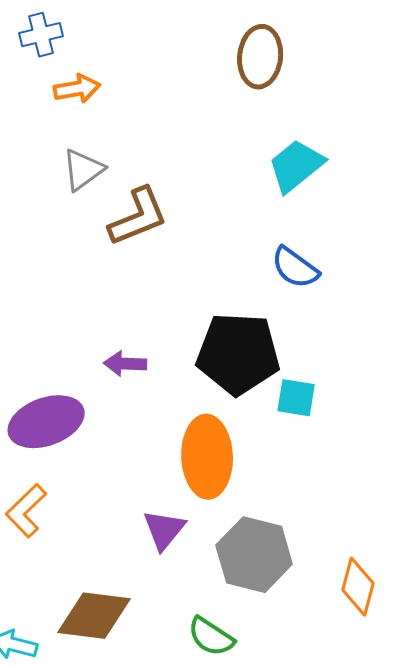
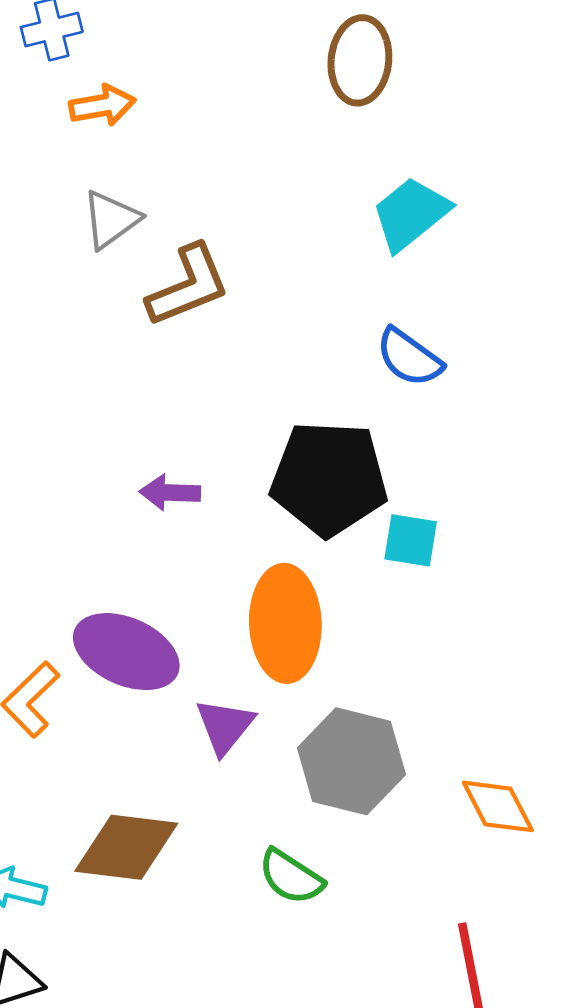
purple ellipse: (46, 422) -> (126, 652), moved, turned 44
orange diamond: (358, 587) -> (498, 806), turned -42

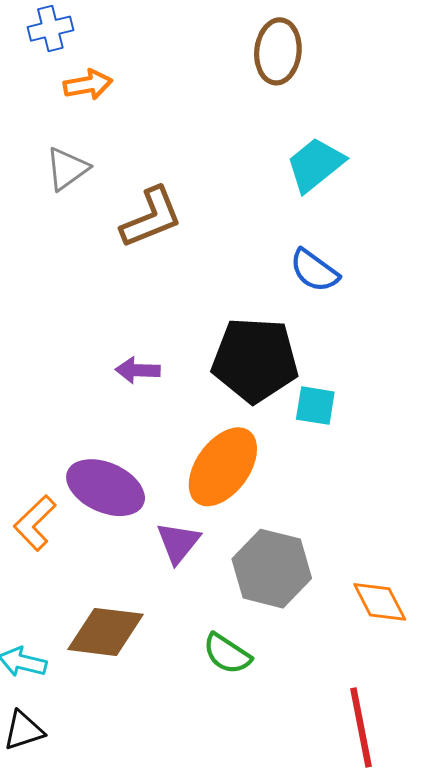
gray triangle: (111, 219) -> (67, 169), moved
orange ellipse: (285, 623) -> (223, 467), turned 38

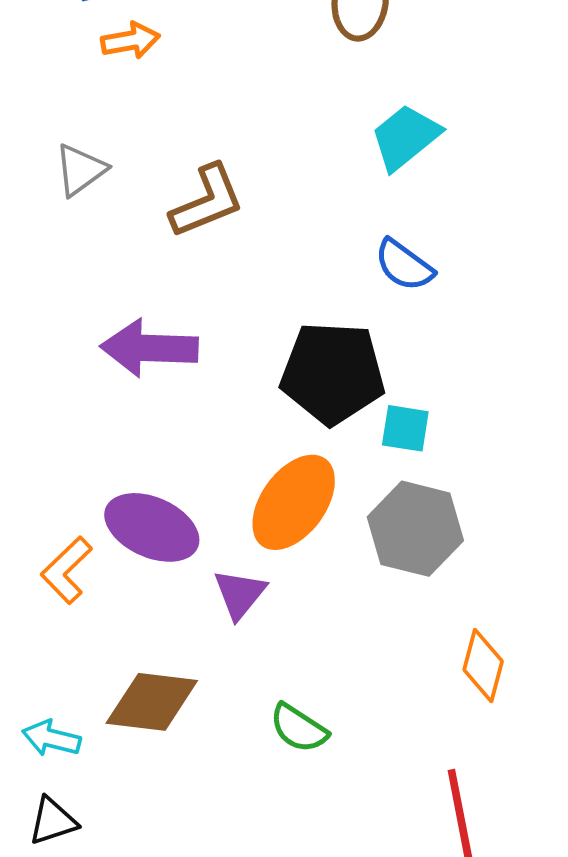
gray triangle: (67, 169) -> (80, 170), moved
purple arrow: (138, 370) -> (149, 348), moved, size x1.8
gray hexagon: (272, 569) -> (415, 529), moved
orange diamond: (380, 602) -> (483, 665), turned 42

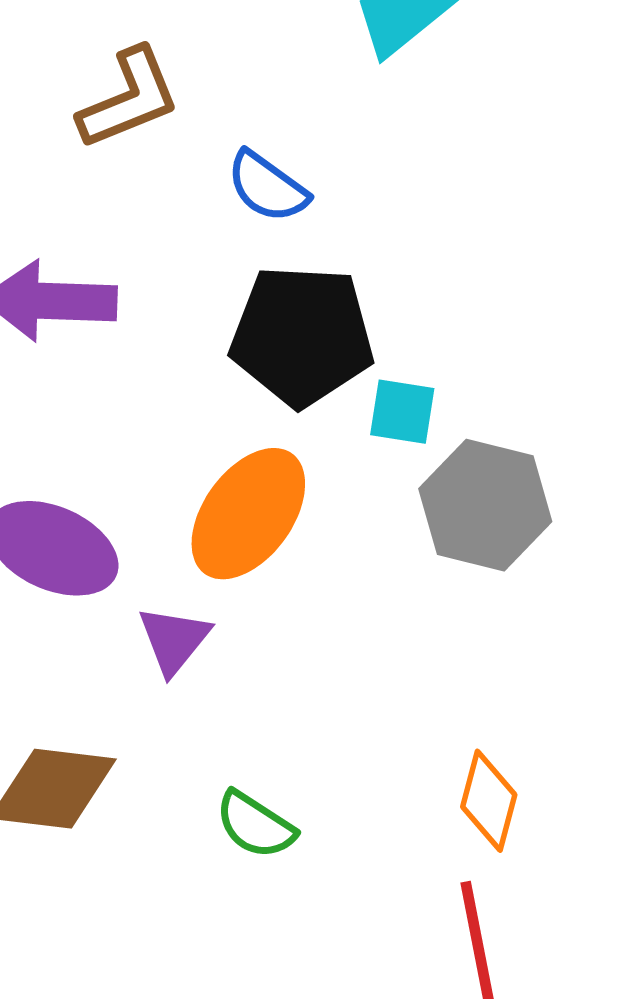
blue semicircle: (404, 265) -> (267, 187), moved
gray hexagon: (415, 529) -> (485, 505), moved
orange diamond: (483, 665) -> (489, 801), moved

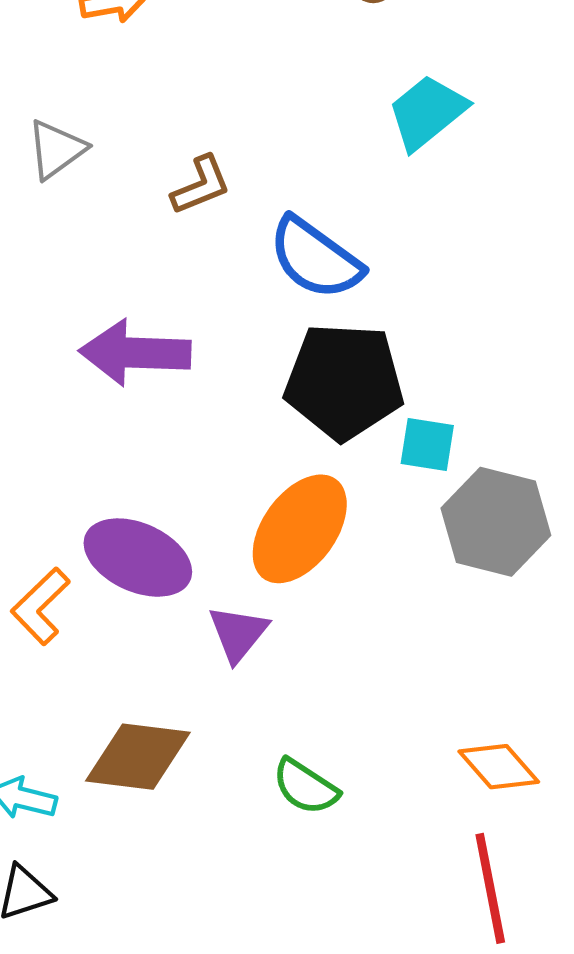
brown L-shape: (129, 99) -> (201, 185), size x0.7
blue semicircle: (267, 187) -> (315, 258), size x1.4
orange diamond: (489, 801) -> (499, 767), turned -56

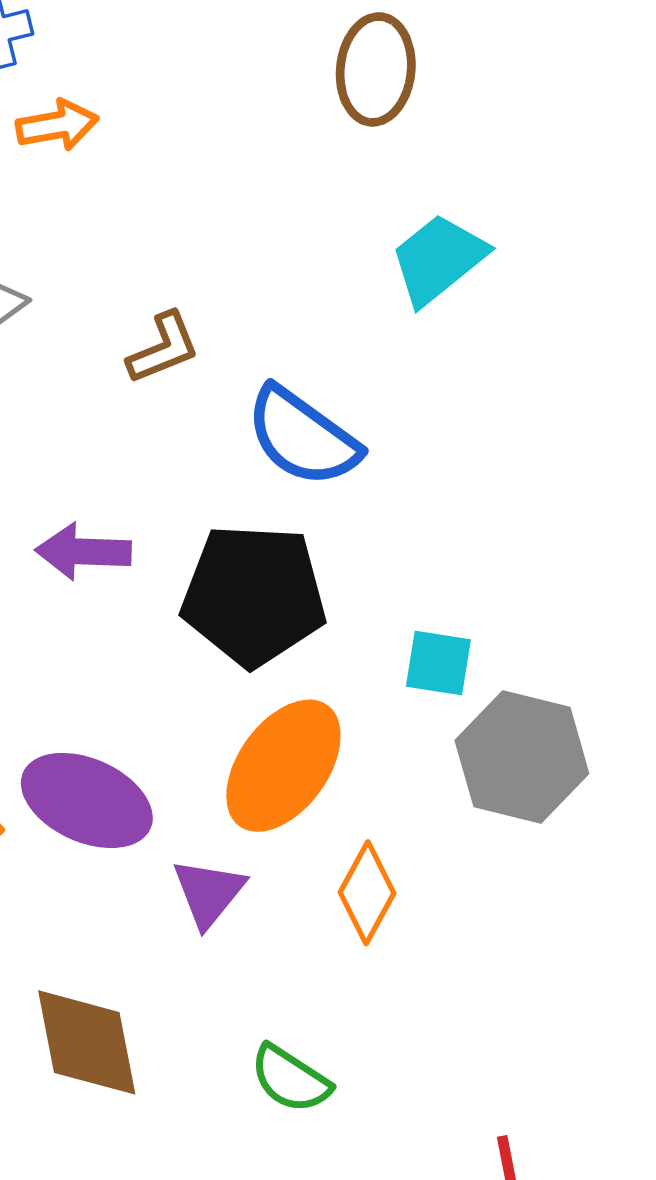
purple arrow: (135, 353) -> (83, 552), size x0.7
black pentagon: (344, 381) -> (254, 595), moved
brown diamond: (138, 757) -> (87, 1042), turned 72
orange diamond: (499, 767) -> (367, 893), moved, turned 70

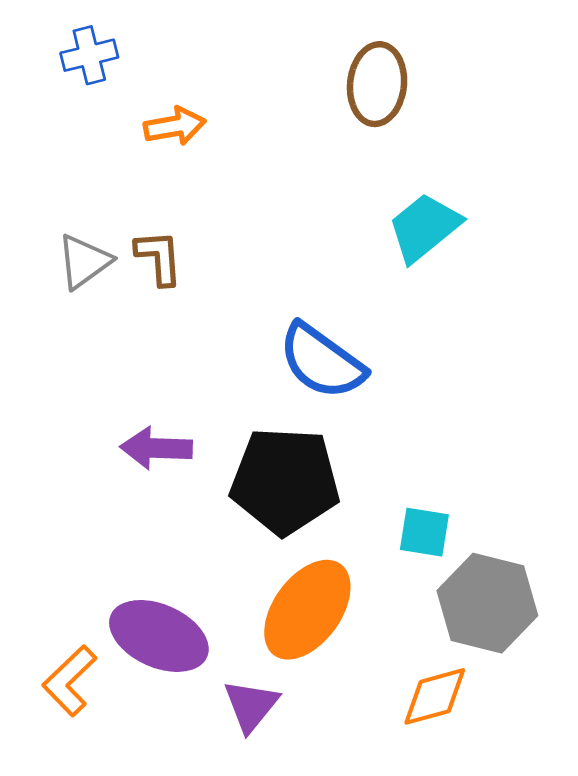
orange arrow: (57, 125) -> (175, 126), moved
brown L-shape: (163, 348) -> (159, 258), moved, turned -72
orange diamond: (367, 893) -> (435, 696), moved, turned 46

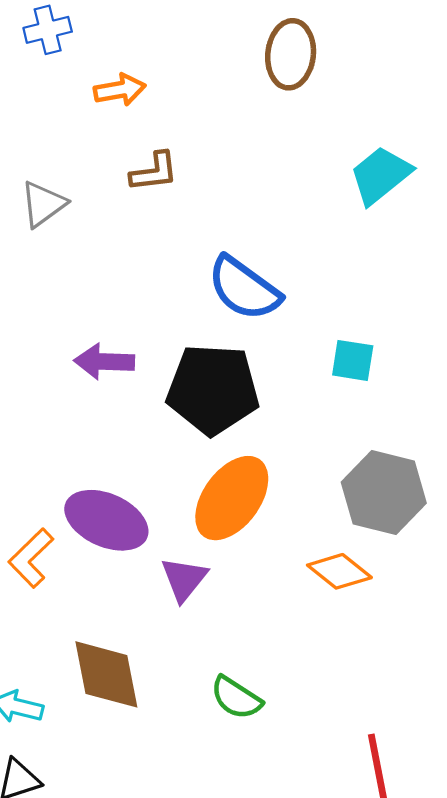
cyan trapezoid: (424, 227) -> (380, 175), moved
brown L-shape: (159, 258) -> (154, 172), moved, turned 87
cyan square: (424, 532) -> (353, 360), moved
orange diamond: (435, 696) -> (339, 571), turned 54

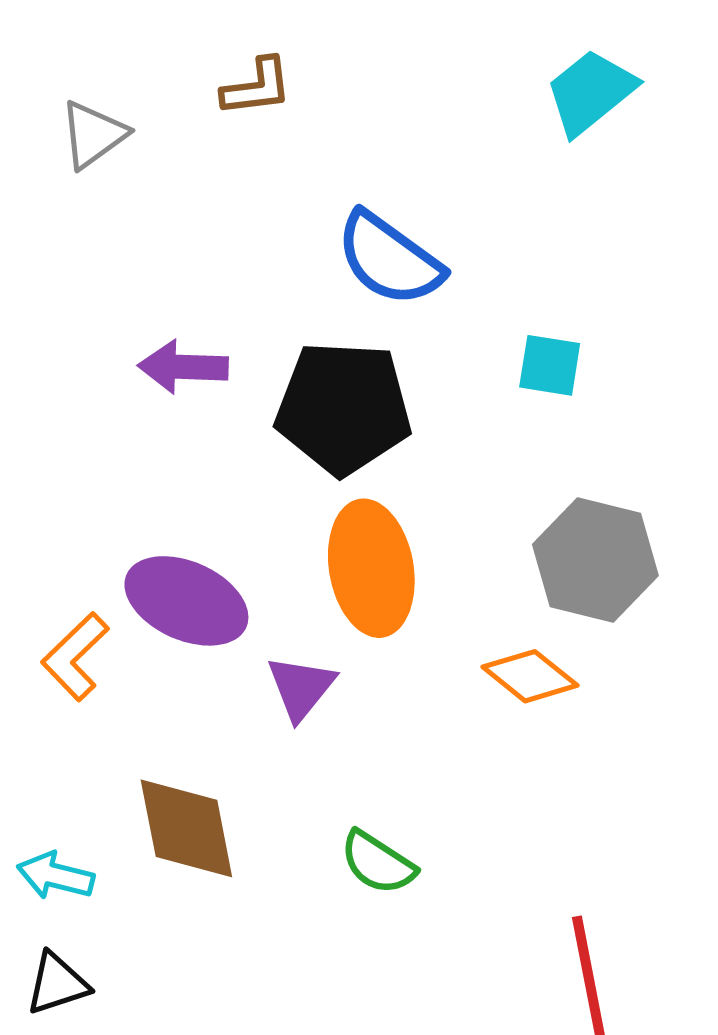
orange ellipse: (232, 498) -> (371, 568), turned -46

